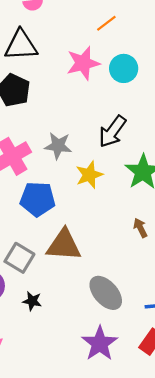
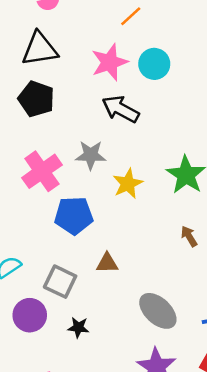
black arrow: (112, 132) -> (121, 109), moved, turned 88
brown triangle: (64, 245) -> (107, 263), size x0.6

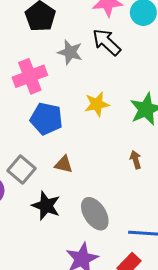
gray star: (91, 155) -> (70, 52), moved
black star: (78, 327) -> (46, 206), moved, size x1.6

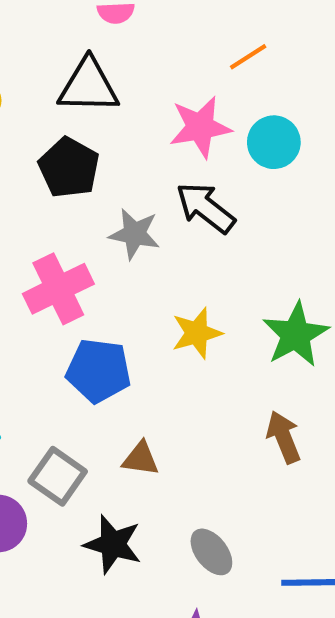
brown arrow: (136, 160) -> (284, 437), size x1.4
gray ellipse: (95, 214) -> (211, 552), size x0.7

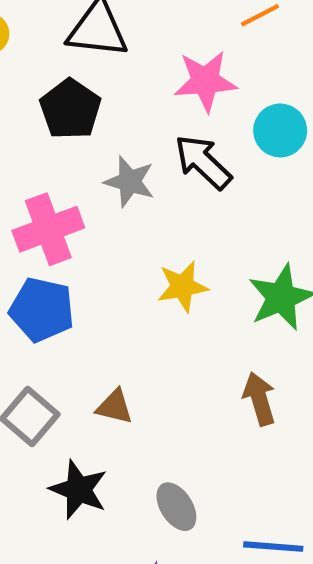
cyan circle: (274, 142) -> (280, 130), moved
blue pentagon: (99, 371) -> (42, 310), moved

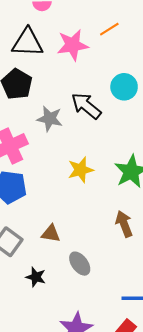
pink star: (205, 81) -> (73, 45), moved
black star: (79, 490) -> (36, 277), size x0.7
gray ellipse: (176, 507) -> (80, 264), moved

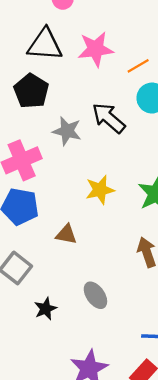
orange line: (109, 29) -> (138, 66), moved
brown triangle: (51, 234) -> (66, 234), moved
black star: (36, 277) -> (46, 309), turned 30

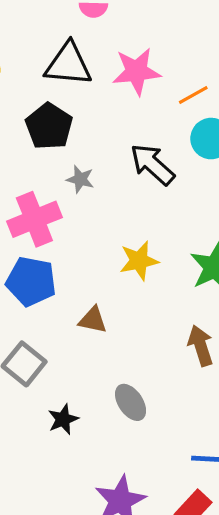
gray star: (67, 131) -> (80, 179), moved, size x0.7

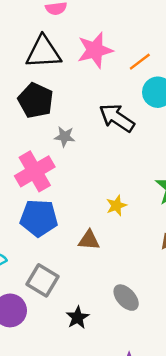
yellow star: (139, 261) -> (116, 205), moved, size x0.7

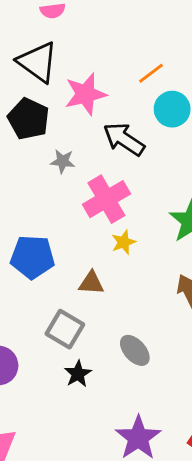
pink star: (95, 50) -> (85, 94), moved
black triangle: (43, 52) -> (38, 62), turned 39
pink cross: (35, 171) -> (106, 199), moved
gray square: (43, 280) -> (65, 329), moved

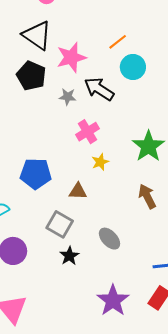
gray star: (63, 161) -> (68, 97), moved
pink cross: (106, 199) -> (87, 132), size x0.7

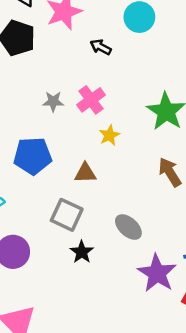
black arrow: (99, 89) -> (101, 47), size x0.6
gray star: (68, 97) -> (53, 102), moved
purple star: (113, 300) -> (157, 273), moved

